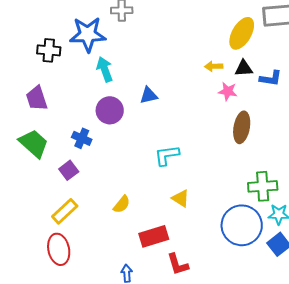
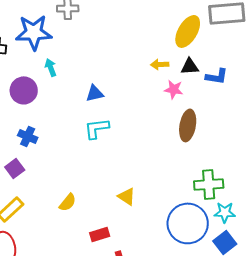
cyan arrow: (105, 69) -> (51, 67), size x0.7
purple circle: (110, 110) -> (24, 90), moved
cyan L-shape: (167, 155) -> (97, 128), moved
red rectangle: (154, 236) -> (100, 234), size x0.7

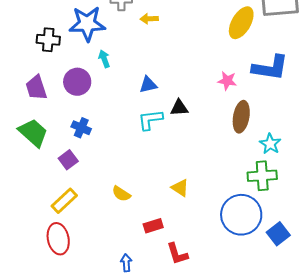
yellow arrow: (160, 64) -> (149, 19), moved
black triangle: (190, 66) -> (179, 108), moved
blue L-shape: (217, 76) -> (270, 68), size x1.6
yellow semicircle: (68, 202) -> (121, 194), turned 84
cyan star: (225, 212) -> (270, 144), moved, turned 30

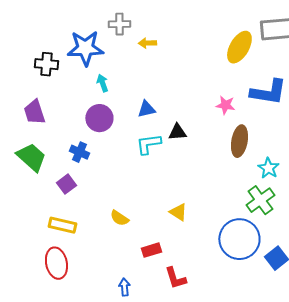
purple circle: (77, 82) -> (99, 118), moved
green cross: (262, 176) -> (260, 200), turned -32
yellow rectangle: (64, 201) -> (62, 225), turned 56

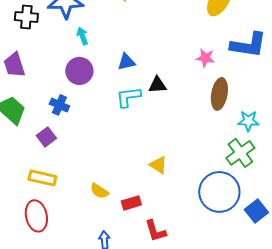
cyan star: (268, 168) -> (248, 121), turned -30
yellow semicircle: (119, 218) -> (99, 191), moved

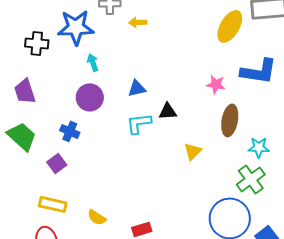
yellow triangle: (158, 165) -> (193, 151), moved, turned 42
yellow semicircle: (99, 191) -> (97, 217), moved

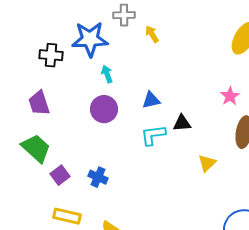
yellow arrow: (138, 22) -> (152, 34), turned 60
pink star: (216, 84) -> (230, 96), turned 30
blue cross: (70, 131) -> (98, 177), moved
purple square: (57, 163) -> (60, 175), moved

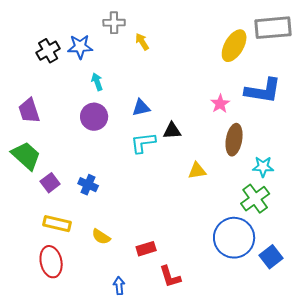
blue star: (90, 39) -> (80, 47), size x0.7
black cross: (51, 55) -> (48, 51), moved, turned -35
yellow triangle: (207, 163) -> (197, 171), turned 36

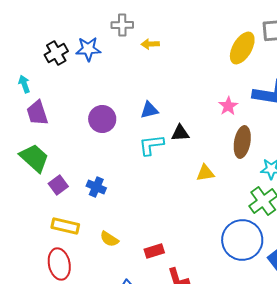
yellow arrow: (142, 42) -> (150, 44), turned -60
cyan arrow: (97, 82) -> (24, 84), moved

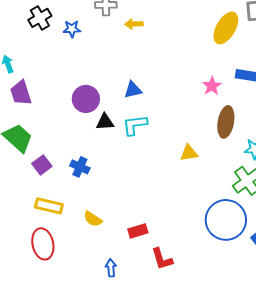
blue star: (88, 49) -> (72, 29), size x0.7
black cross: (56, 53) -> (40, 18), moved
black triangle: (180, 133) -> (105, 122), moved

